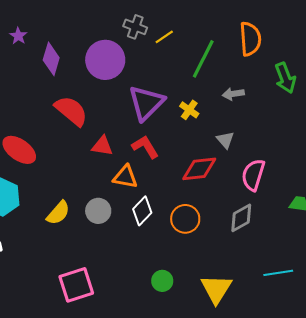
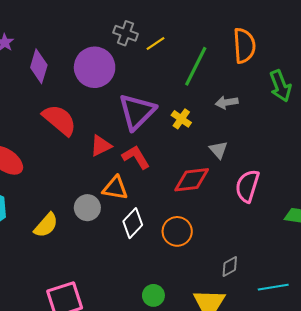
red triangle: (102, 146) -> (101, 146), moved, turned -35
gray circle: (98, 211) -> (87, 208), moved
gray diamond: (241, 218) -> (230, 266), moved, size x0.7

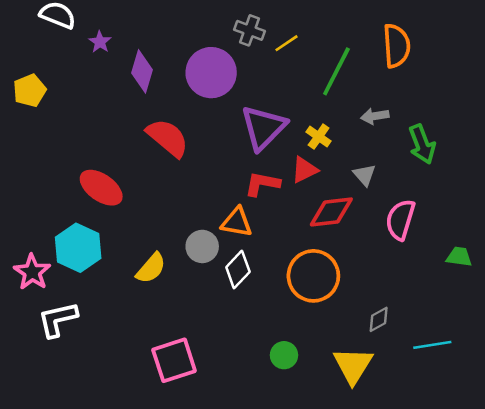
green arrow: (280, 86) -> (422, 144), moved
red triangle: (101, 146) -> (304, 170), moved
red L-shape: (136, 157) -> (262, 184), turned -48
white diamond: (133, 223) -> (238, 269), moved
orange circle: (177, 231) -> (313, 276), size x1.4

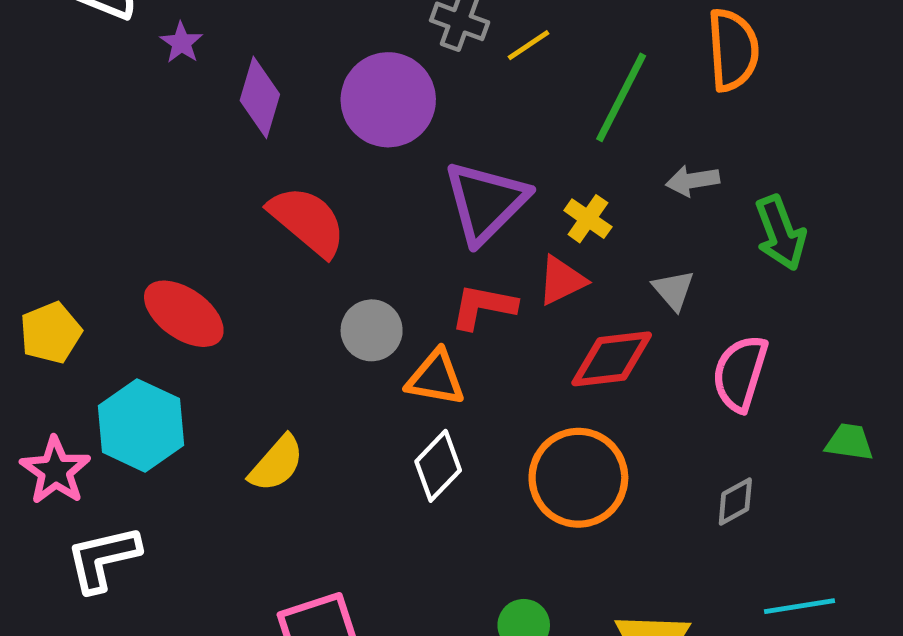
yellow pentagon: (30, 90) -> (51, 333), moved
gray circle: (202, 246) -> (372, 330), moved
gray diamond: (379, 319) -> (735, 502), moved

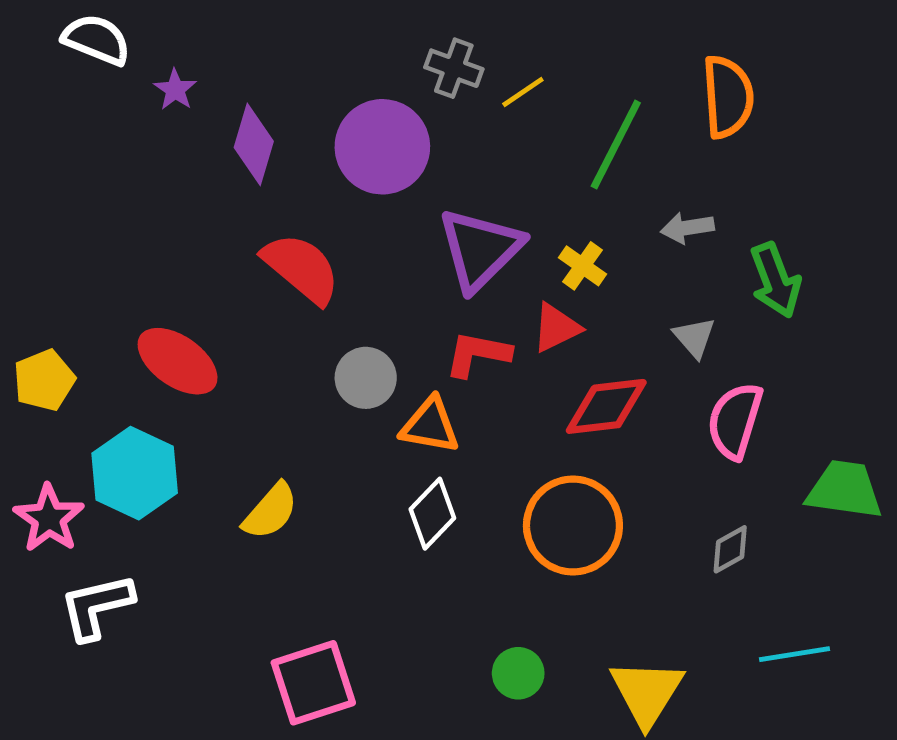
gray triangle: (673, 290) -> (694, 337), moved
green trapezoid: (849, 442) -> (845, 490), size x1.6

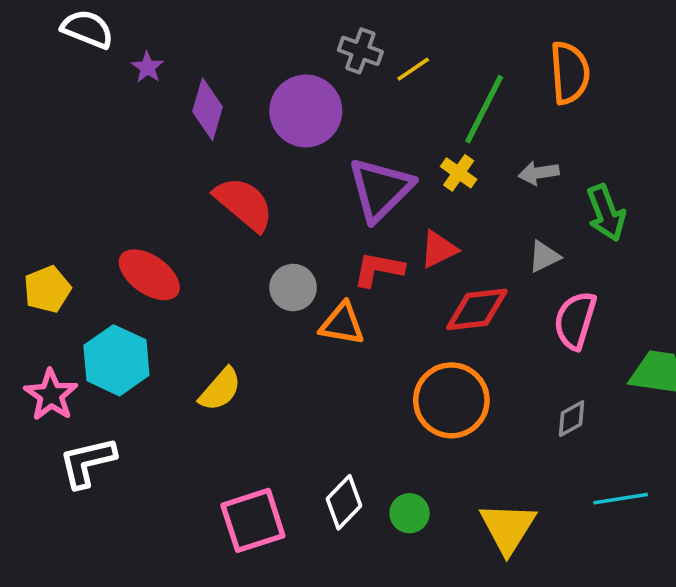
yellow cross: (582, 266) -> (459, 173), moved
gray triangle: (694, 337) -> (544, 257), turned 45
white diamond: (432, 514) -> (344, 502), moved

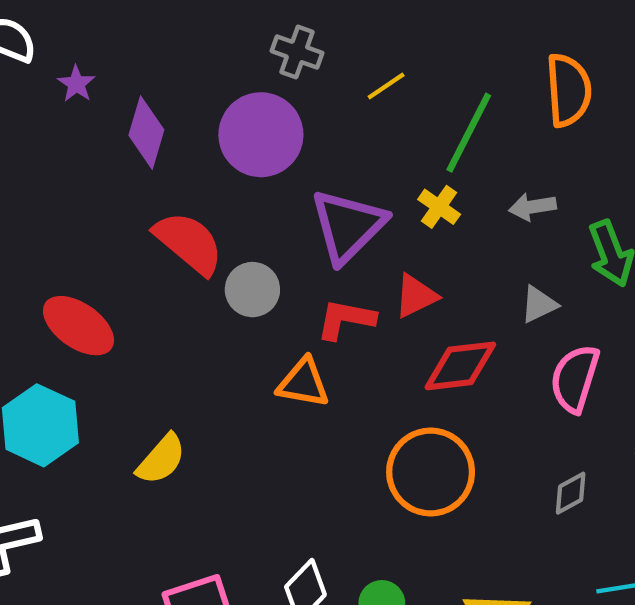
gray cross: (360, 51) -> (297, 52), moved
gray circle: (293, 288) -> (252, 290), moved

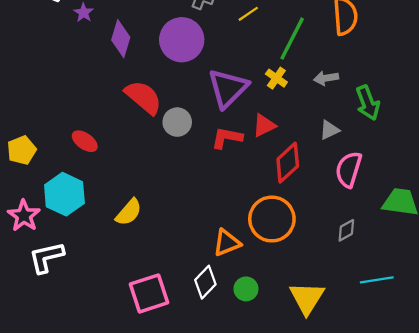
red ellipse: (78, 326) -> (85, 141), size x0.7
red diamond: (460, 366) -> (288, 163), turned -36
orange triangle: (303, 383) -> (227, 243), moved, turned -32

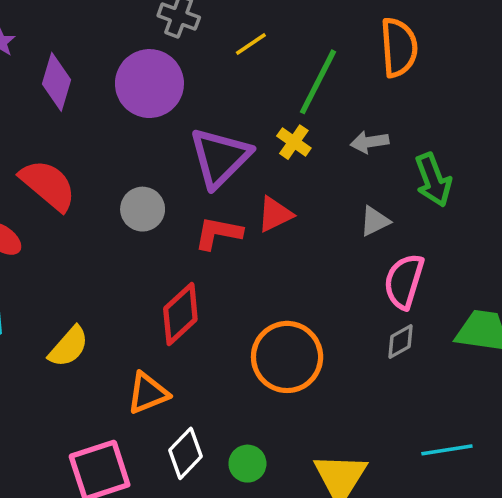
red semicircle: (143, 97) -> (48, 185), moved
red diamond: (288, 163) -> (180, 314), moved
gray diamond: (346, 230) -> (401, 342), moved
orange triangle: (227, 243) -> (148, 393), moved

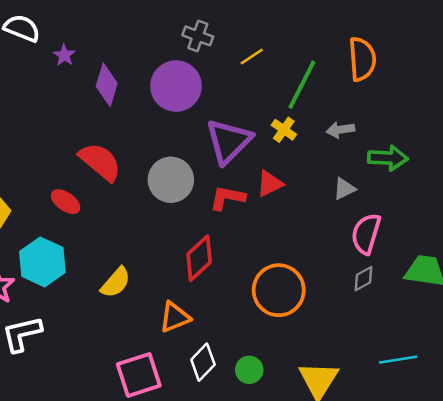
green arrow: (433, 180) -> (388, 158), turned -66
gray circle: (143, 209) -> (171, 180), size x1.4

